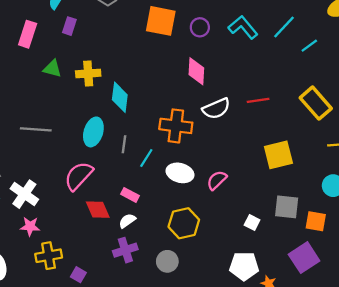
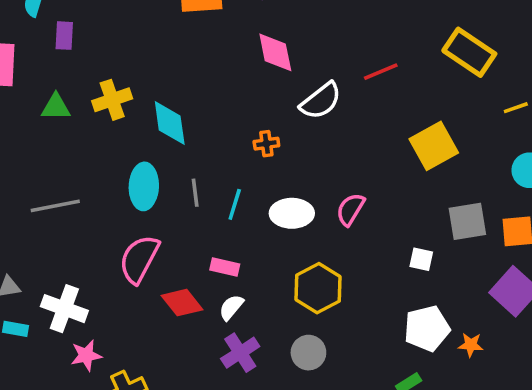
orange cross: (176, 126) -> (266, 144), size x0.5

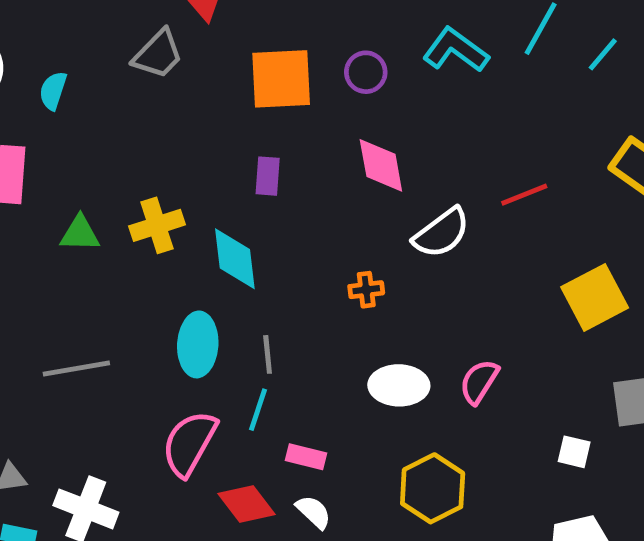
purple rectangle: (64, 36) -> (268, 176), moved
cyan line: (235, 204) -> (258, 410), moved
white semicircle: (231, 307) -> (314, 512), turned 92

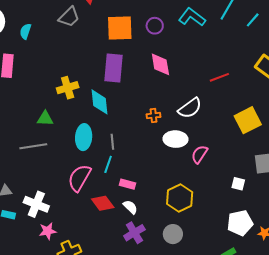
purple rectangle: (268, 176) -> (114, 68), size x1.8
white semicircle: (442, 233) -> (190, 108), moved
green triangle: (80, 234) -> (45, 119), moved
white ellipse: (399, 385) -> (175, 139), moved

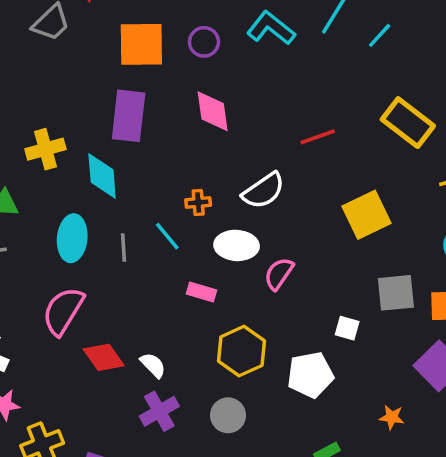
cyan line: (108, 164) -> (167, 236), moved, turned -60
pink rectangle: (128, 184) -> (202, 292), moved
white pentagon: (240, 223) -> (310, 375), moved

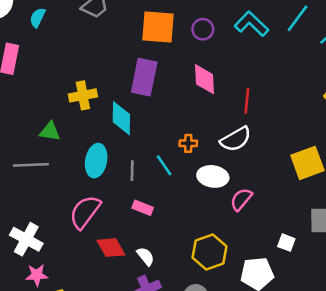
red line: (318, 137) -> (247, 101), moved, turned -70
pink rectangle: (202, 292) -> (143, 208), moved

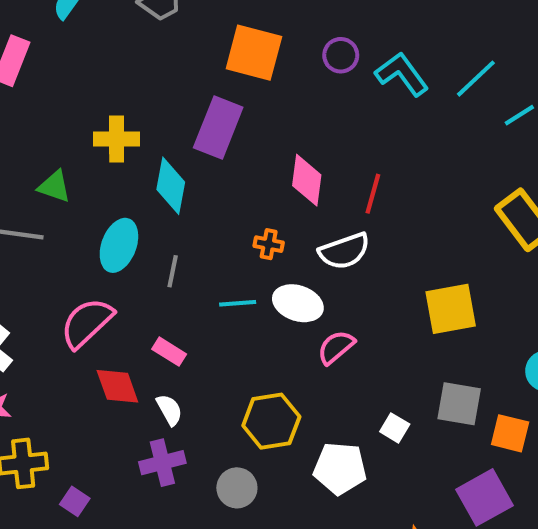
purple circle: (203, 29) -> (341, 55), moved
pink diamond: (204, 79) -> (307, 180), moved
cyan line: (164, 165) -> (238, 303), moved, turned -70
pink rectangle: (143, 208) -> (169, 352), moved

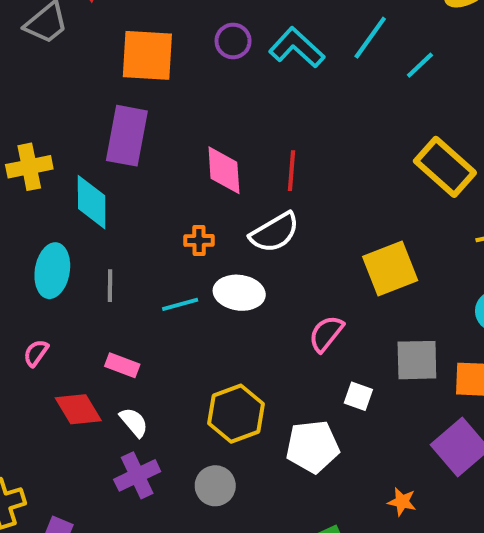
pink semicircle: (87, 323) -> (36, 353), size x0.5
pink semicircle: (336, 347) -> (326, 334), moved

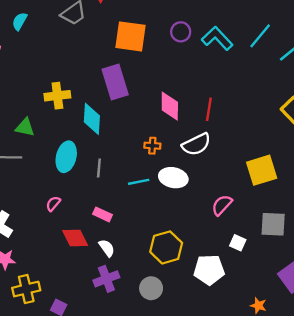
purple rectangle: (127, 136) -> (115, 82), turned -32

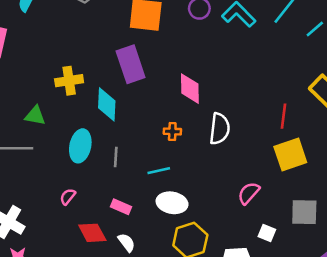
red line: (209, 109) -> (284, 116), moved
white semicircle: (196, 144) -> (220, 129), turned -56
white ellipse: (173, 178) -> (172, 203), moved

